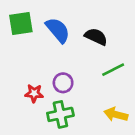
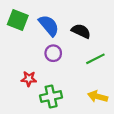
green square: (21, 24) -> (18, 20), turned 30
purple circle: (63, 83) -> (53, 53), moved

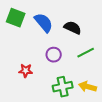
purple circle: (53, 53) -> (54, 55), moved
green cross: (51, 96) -> (63, 87), moved

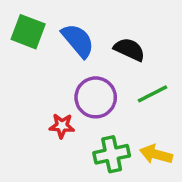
purple circle: (54, 55) -> (96, 97), size x1.5
red star: (26, 71) -> (62, 126), moved

